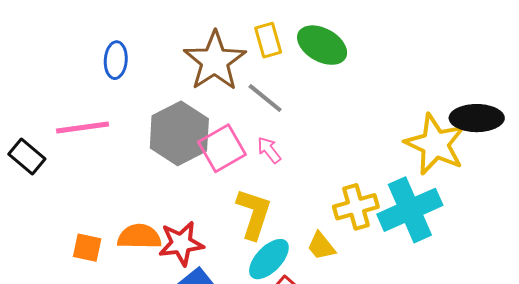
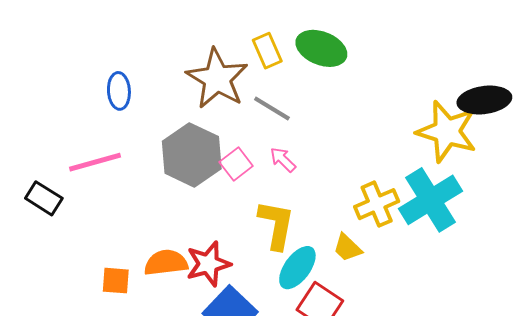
pink square: (222, 148) -> (236, 164), size x0.7

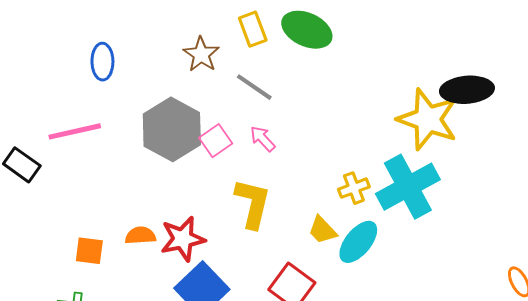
brown star: (217, 79) -> (201, 54), size x0.6
yellow cross: (377, 204) -> (354, 188), size x0.7
orange semicircle: (166, 263) -> (140, 236), size x0.7
cyan ellipse: (297, 268) -> (358, 242), moved

